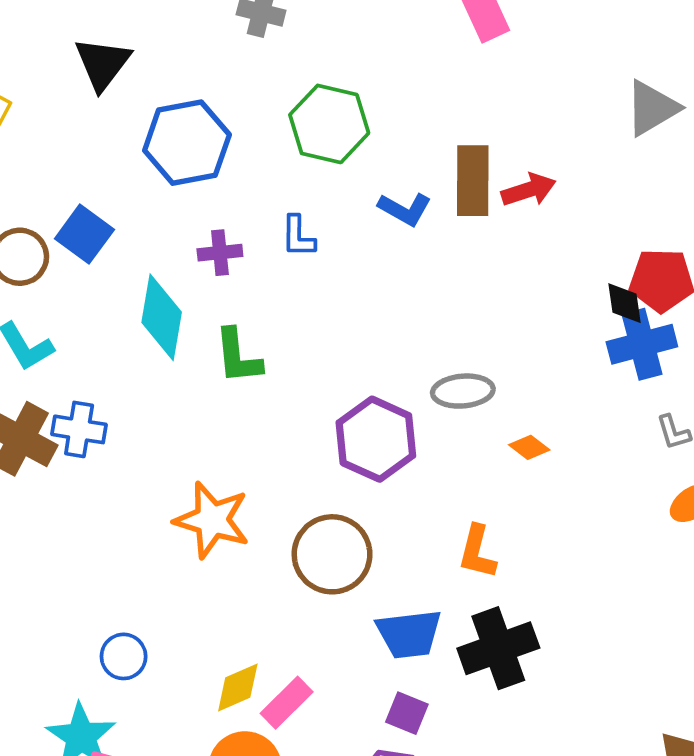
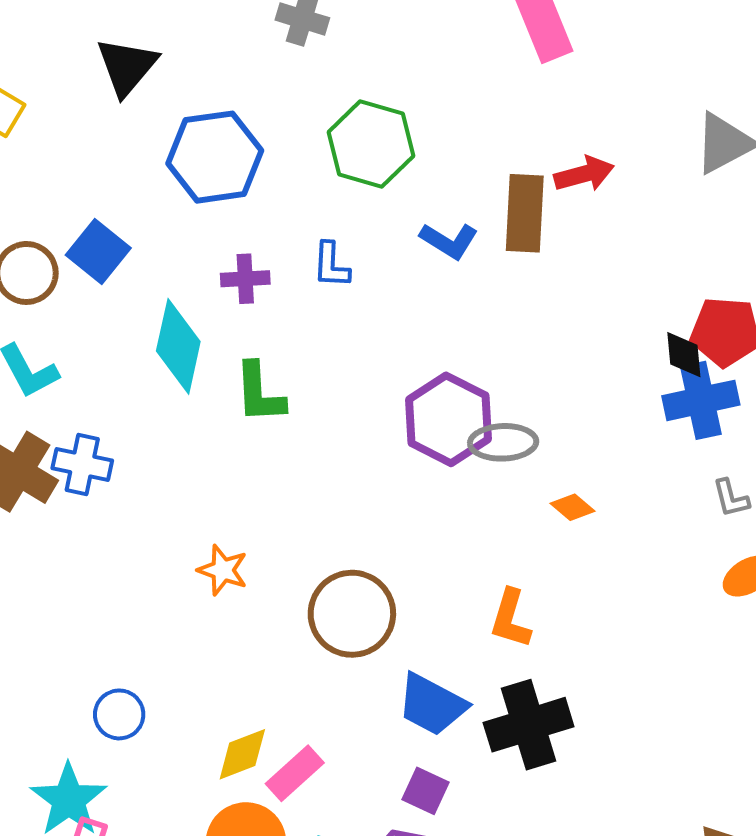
red arrow: (529, 190) -> (584, 174), moved
purple hexagon: (376, 439) -> (448, 419), moved
orange star: (212, 520) -> (223, 570), size x0.6
blue trapezoid: (409, 634) -> (432, 704), turned 32

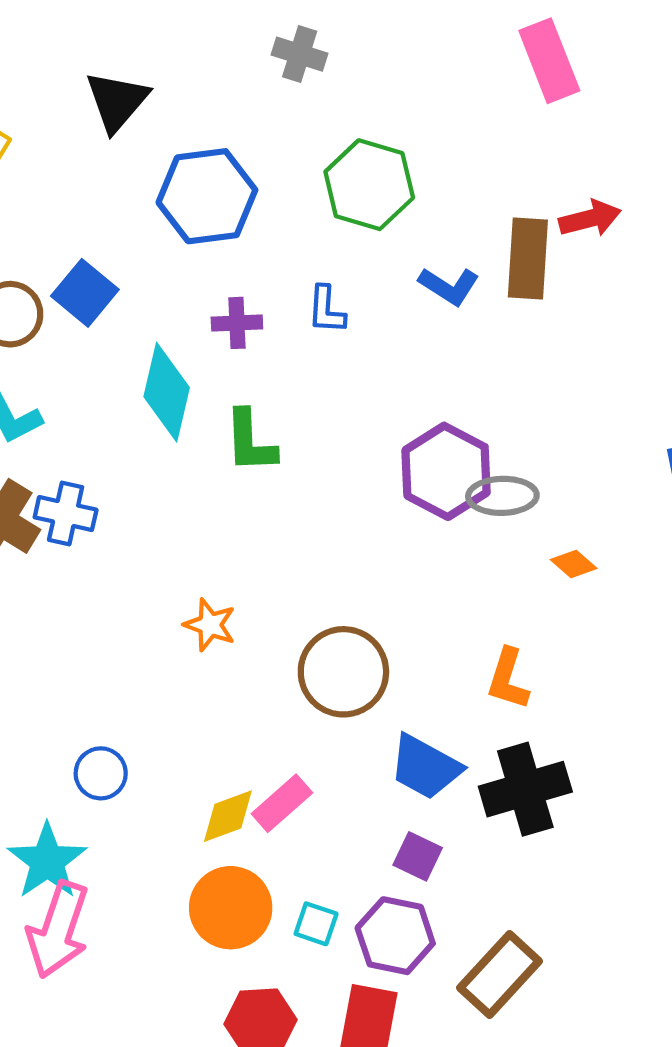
pink rectangle: (295, 773) -> (282, 803), moved

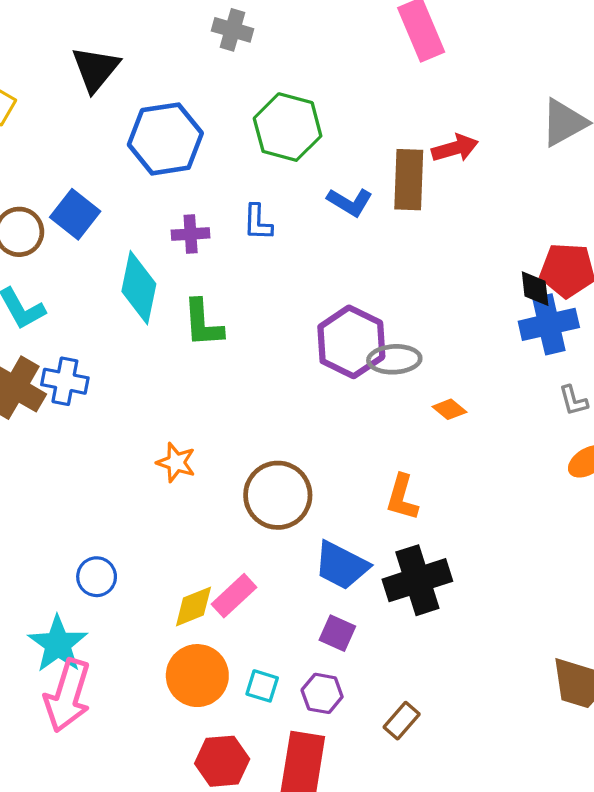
purple hexagon: (395, 936) -> (322, 693), size x0.7
brown rectangle: (500, 975) -> (402, 721), size x0.6

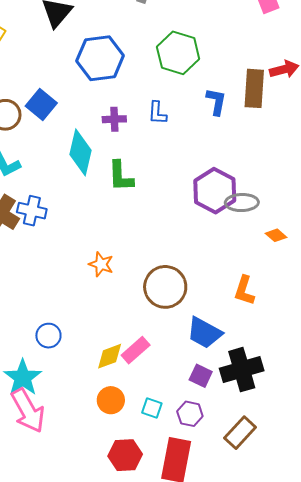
blue L-shape: (350, 202) -> (216, 102), turned -112
black cross: (417, 580) -> (242, 370), moved
orange circle: (197, 676) -> (111, 400), size x0.7
pink arrow: (67, 696) -> (28, 411), turned -48
brown rectangle: (402, 721) -> (240, 433), size x1.4

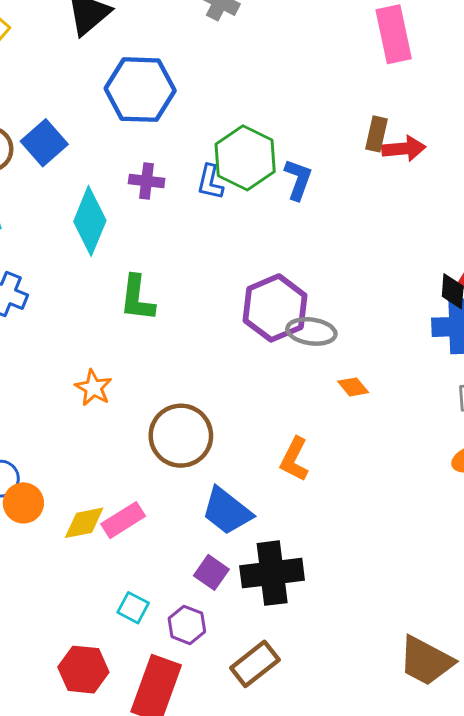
green hexagon: (178, 53) -> (245, 158), moved
brown rectangle: (254, 88) -> (376, 134), moved, size x0.6
green L-shape: (121, 176) -> (137, 298), moved
orange circle: (111, 400) -> (23, 503), moved

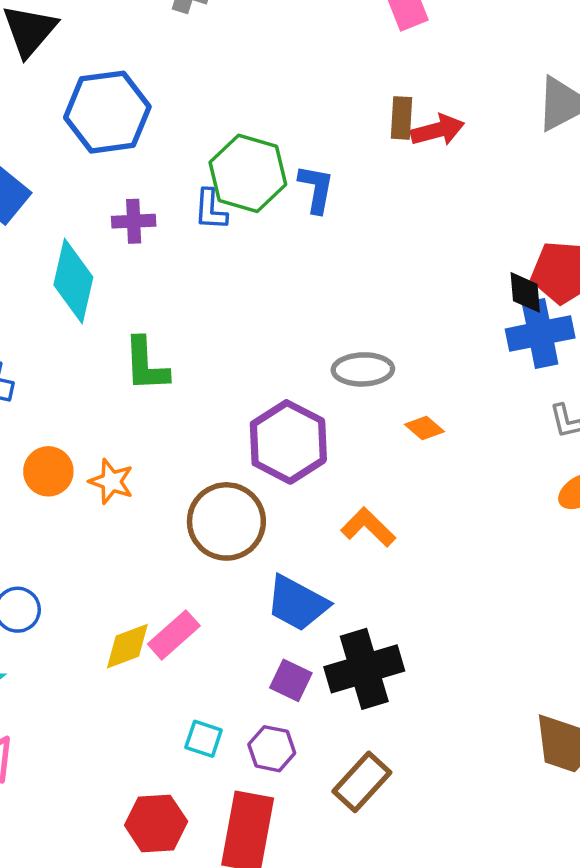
purple hexagon: (275, 308) -> (288, 442), moved
orange L-shape: (294, 459) -> (368, 527), turned 117
orange circle: (23, 503) -> (48, 471), moved

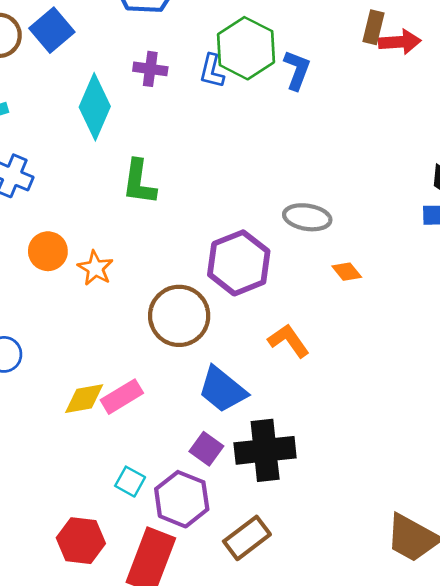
purple hexagon: (272, 749) -> (182, 499), size x1.5

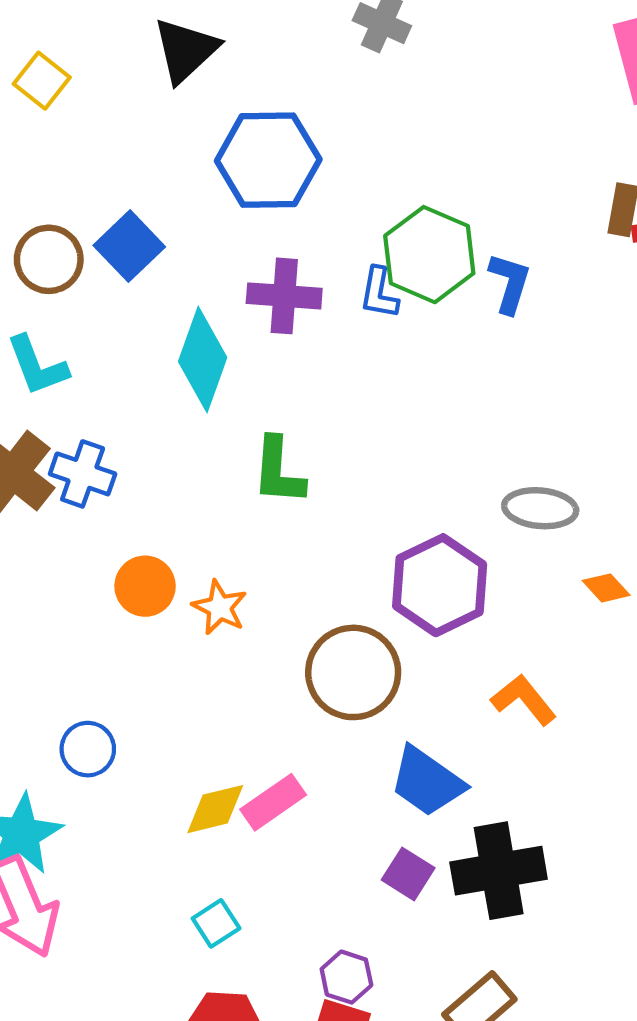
purple cross: (150, 69) -> (284, 296), size x1.4
cyan square: (130, 482) -> (216, 923), moved, turned 32
purple hexagon: (182, 499) -> (346, 977), moved, size x0.6

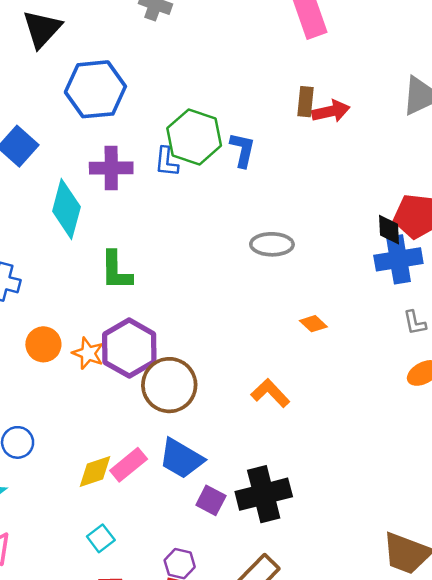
gray ellipse: (540, 508) -> (272, 244), moved
purple hexagon: (440, 585) -> (129, 348), moved
blue trapezoid: (427, 782) -> (181, 459), moved

